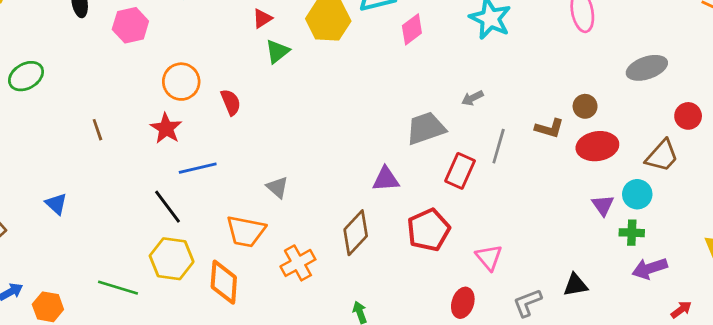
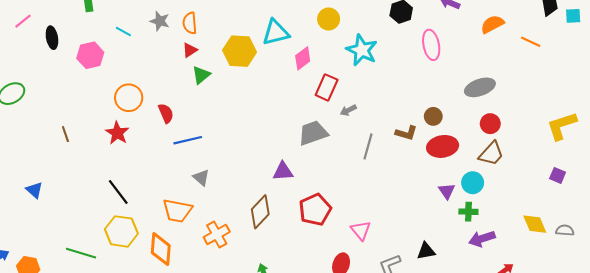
red circle: (688, 116) -> (490, 124), moved
blue line: (198, 168) -> (188, 140), moved
red rectangle: (460, 171) -> (327, 87), moved

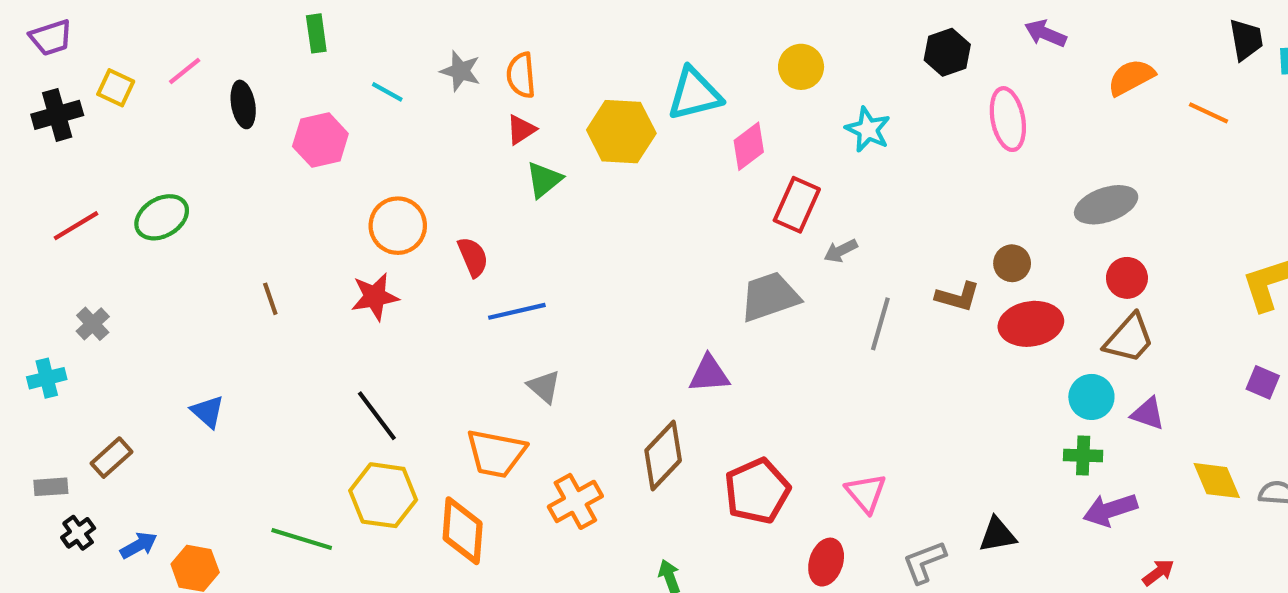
cyan star: (362, 50) -> (868, 130), size x0.7
red star: (117, 133) -> (375, 297), turned 30
purple triangle: (447, 191) -> (1148, 414), moved, turned -36
red pentagon: (315, 210) -> (757, 491), moved

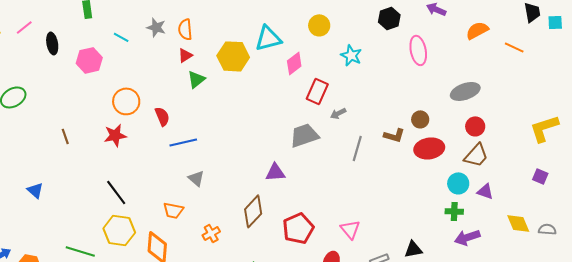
orange trapezoid: (496, 453) -> (173, 210), size x0.7
orange cross: (575, 501) -> (211, 233), size x0.7

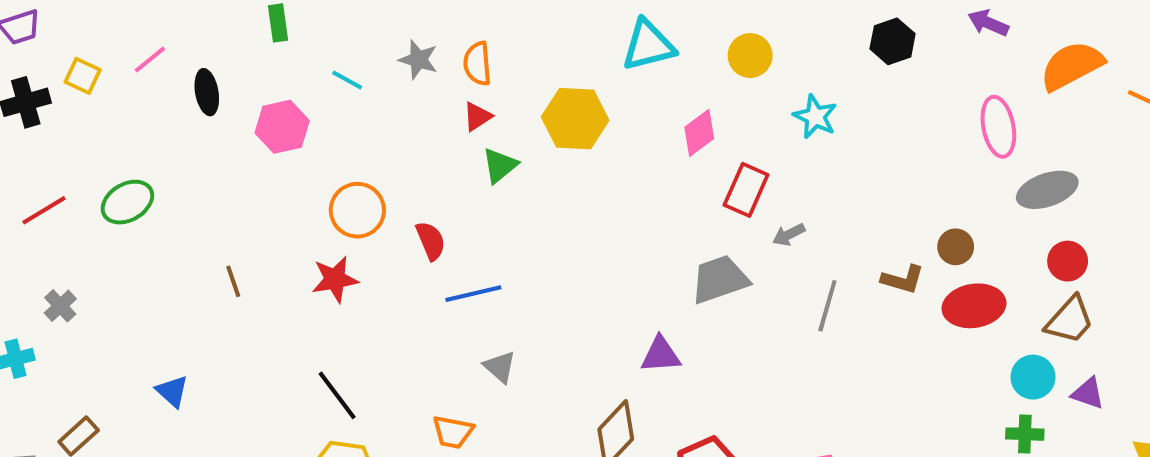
orange semicircle: (477, 30) -> (1072, 66), size x1.4
cyan triangle: (268, 38) -> (648, 45), moved
pink ellipse: (418, 50) -> (998, 127), moved

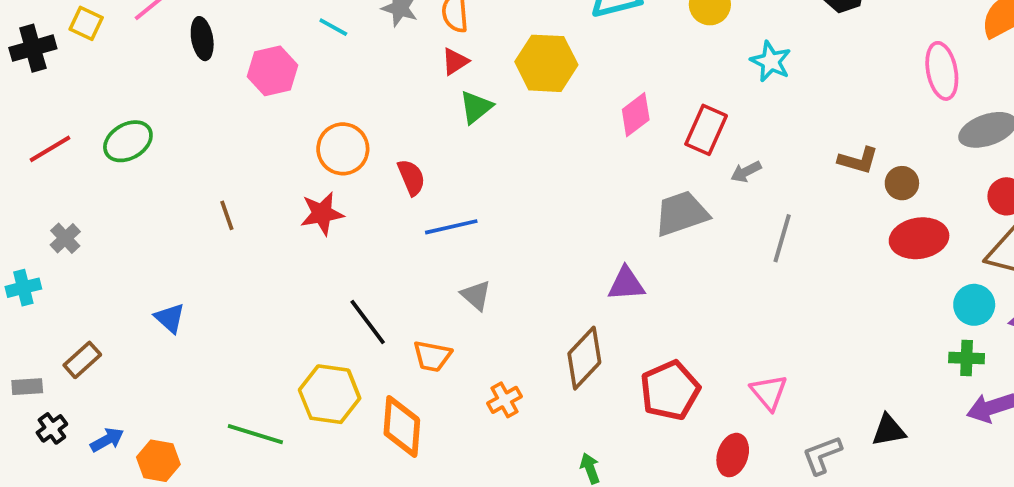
pink diamond: (699, 133) -> (636, 115), moved
brown L-shape: (903, 279) -> (858, 160), moved
black line: (337, 395) -> (368, 322), moved

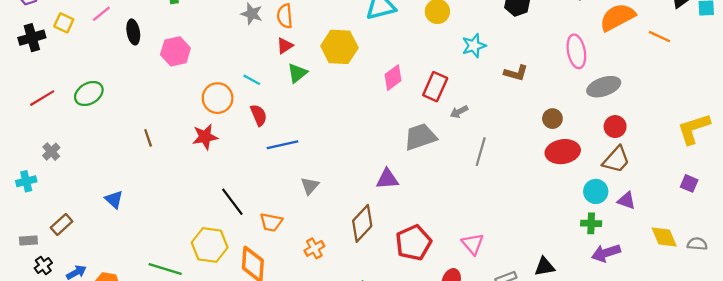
cyan line: (333, 27) -> (252, 80), moved
cyan star: (771, 61) -> (474, 46), turned 30
brown L-shape: (858, 160) -> (516, 73), moved
gray triangle: (476, 295) -> (310, 186), moved, turned 30

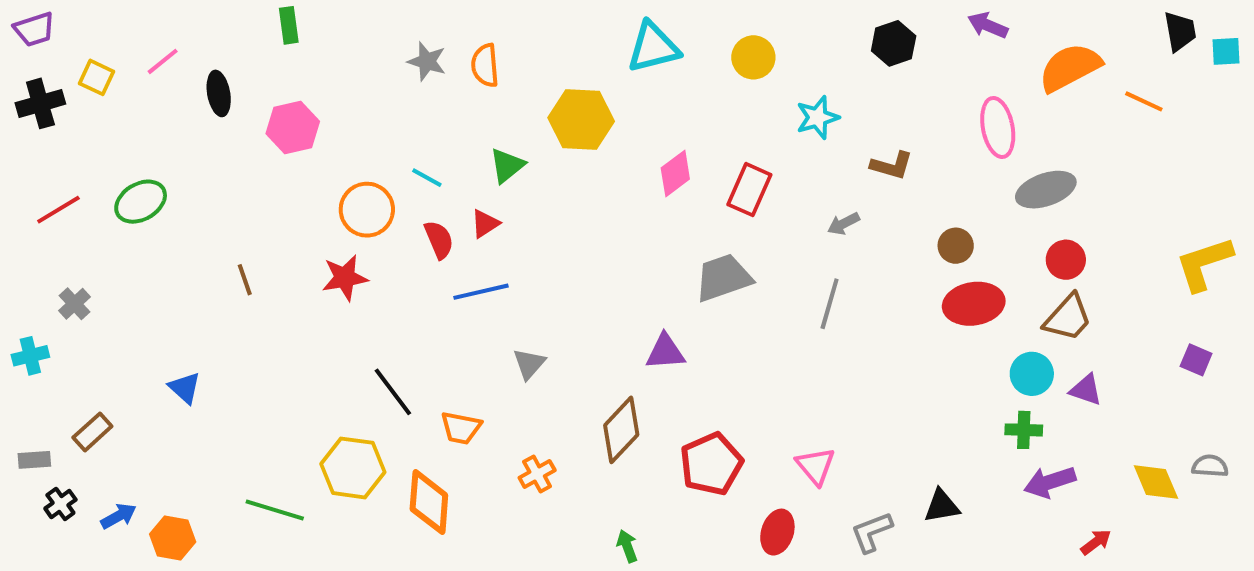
red triangle: (285, 46) -> (485, 224), moved
gray arrow: (459, 112) -> (844, 224), moved
yellow diamond: (664, 237) -> (1156, 482), moved

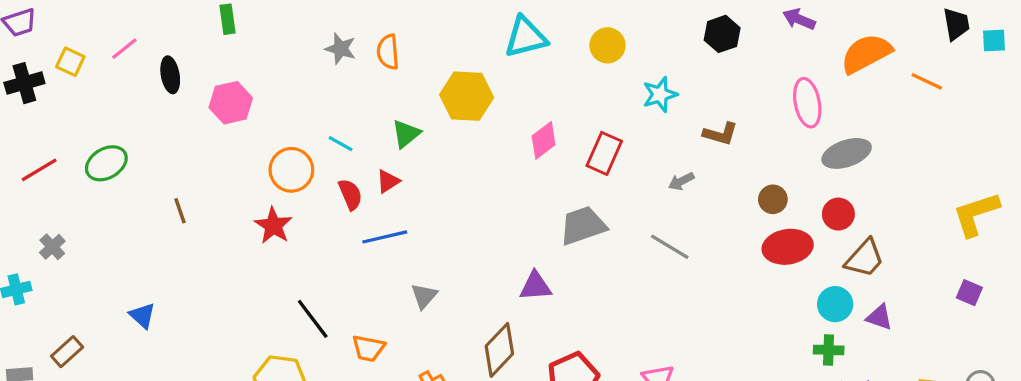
red circle: (1066, 260) -> (838, 214), moved
red star: (345, 278) -> (273, 226), turned -30
brown line: (245, 280) -> (180, 211), moved
gray line: (830, 304) -> (670, 247), turned -75

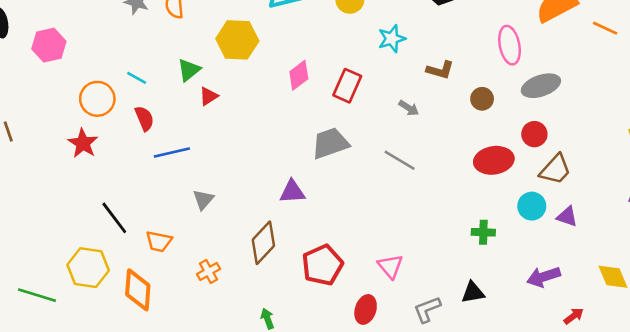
red triangle: (388, 181) -> (209, 96), moved
gray arrow: (681, 181) -> (409, 108), turned -120
brown circle: (773, 199) -> (482, 99), moved
green cross: (829, 350) -> (483, 232), moved

